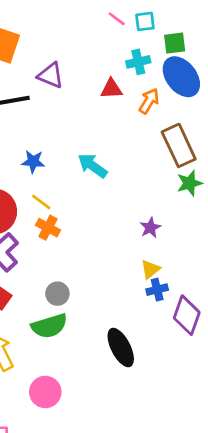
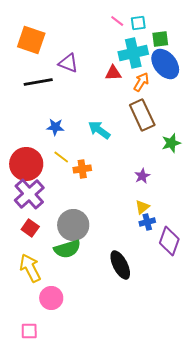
cyan cross: (138, 62) -> (133, 53), size x1.6
brown rectangle: (179, 145) -> (142, 115), moved
orange cross: (48, 228) -> (82, 169), moved, turned -36
gray circle: (57, 294) -> (73, 225), size x1.8
pink circle: (45, 392) -> (51, 298), moved

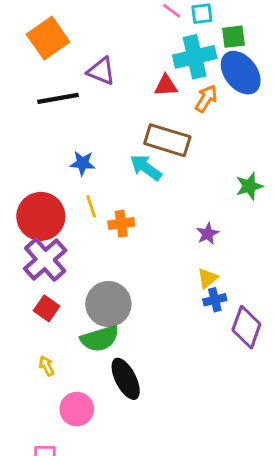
orange square: (31, 40) -> (48, 38), turned 36
brown rectangle: (142, 115) -> (167, 140), moved, turned -48
yellow line: (61, 157) -> (91, 206), turned 35
black ellipse: (120, 265) -> (126, 379), moved
yellow arrow: (30, 268) -> (47, 366), size x0.5

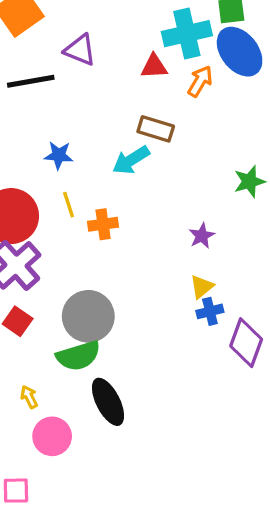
brown rectangle: (167, 140) -> (156, 129), size x0.7
cyan arrow: (146, 167) -> (131, 160), turned -68
yellow arrow: (47, 366) -> (29, 397), moved

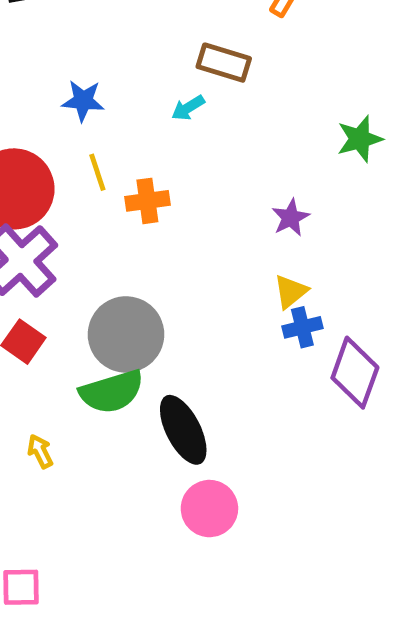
cyan arrow: (131, 160) -> (188, 108), size x0.6
black ellipse: (108, 402) -> (183, 430), moved
pink circle: (52, 436) -> (209, 509), moved

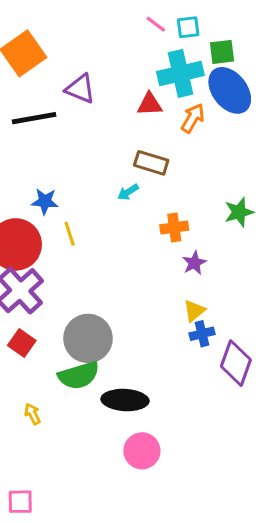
blue star: (83, 101) -> (45, 201), moved
orange cross: (147, 201) -> (174, 228), moved
black ellipse: (183, 430) -> (125, 400), turned -60

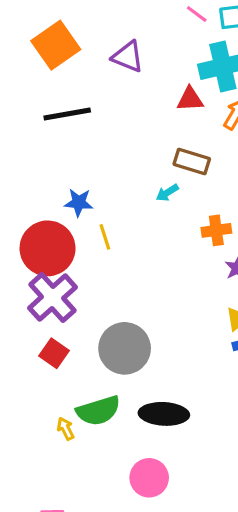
purple triangle: (80, 89) -> (128, 57), moved
green semicircle: (79, 375) -> (98, 411), moved
pink circle: (142, 451) -> (149, 478), moved

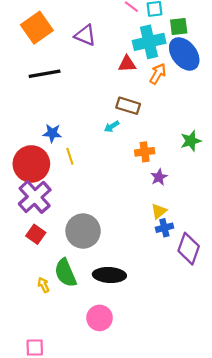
green semicircle: (98, 411) -> (65, 273), turned 84

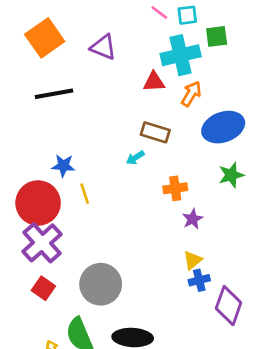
blue ellipse: (184, 54) -> (223, 127), moved, turned -72

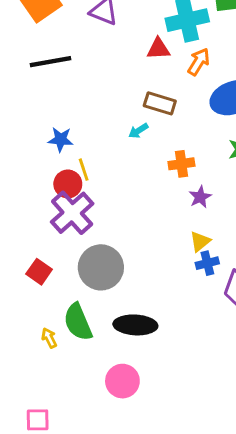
red circle: (38, 203) -> (68, 184), moved, size x0.6
purple cross: (42, 243) -> (72, 213), moved

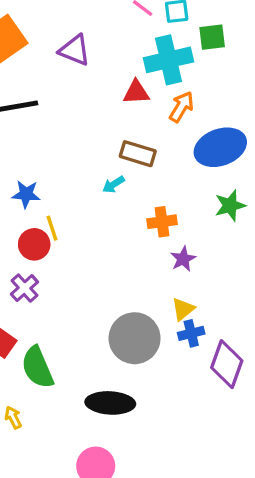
purple cross: (72, 213) -> (24, 288), moved, size x0.6
gray circle: (101, 267) -> (135, 338), moved
green semicircle: (78, 322) -> (37, 367), moved

